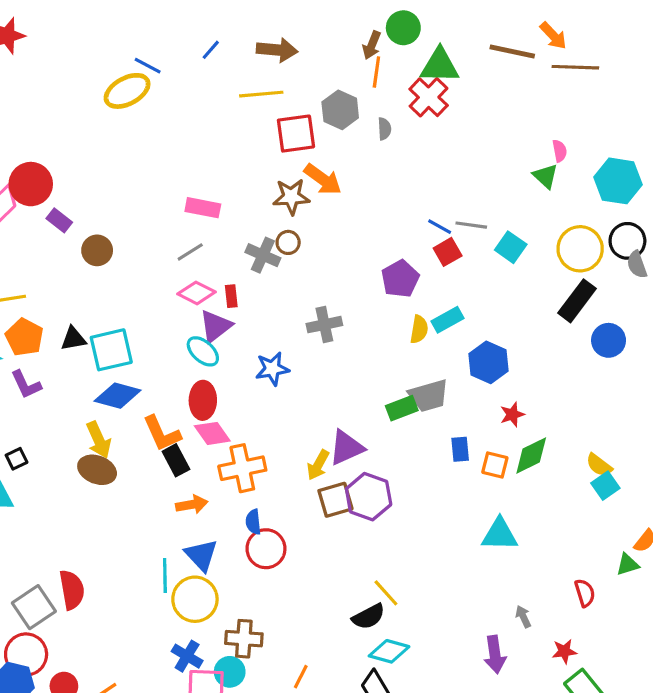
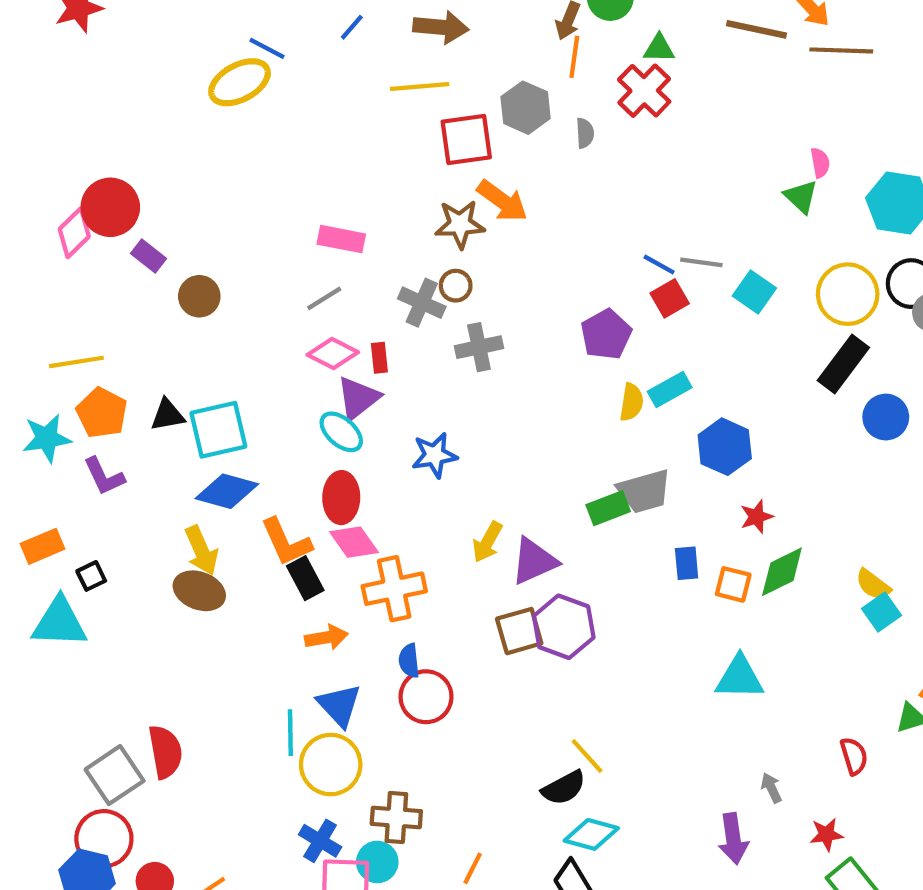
green triangle: (440, 66) -> (659, 48), size x0.6
gray cross: (324, 325) -> (479, 347), moved
yellow arrow: (318, 465) -> (487, 542), moved

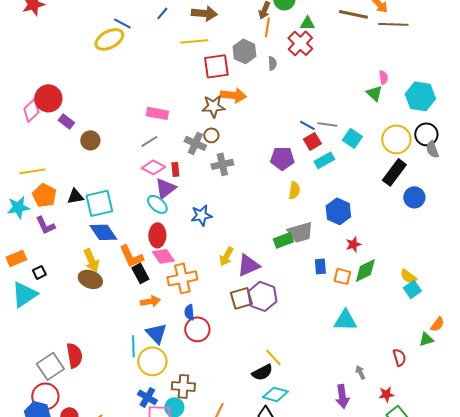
orange arrow: (502, 201) -> (233, 95), turned -30
purple pentagon: (606, 334) -> (282, 158), turned 30
cyan rectangle: (670, 389) -> (324, 160), moved
blue diamond: (227, 491) -> (103, 232), turned 40
cyan triangle: (59, 623) -> (24, 294), turned -36

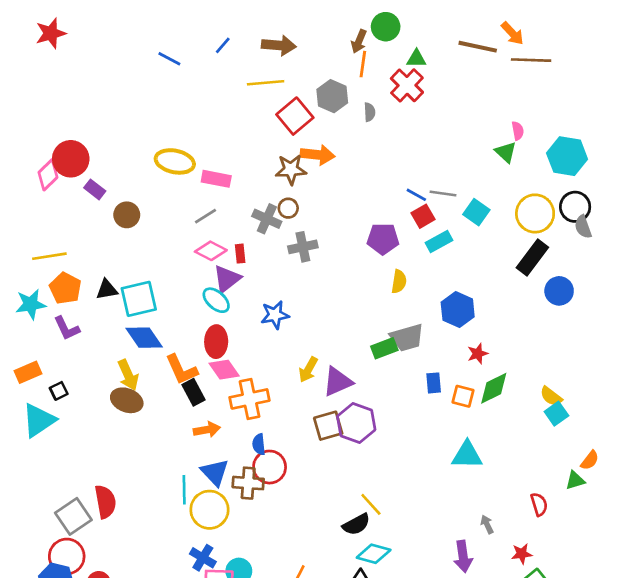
yellow ellipse: (109, 39) -> (175, 161), moved, turned 40
red square: (216, 66) -> (295, 116), turned -32
brown cross: (183, 386) -> (248, 483), moved

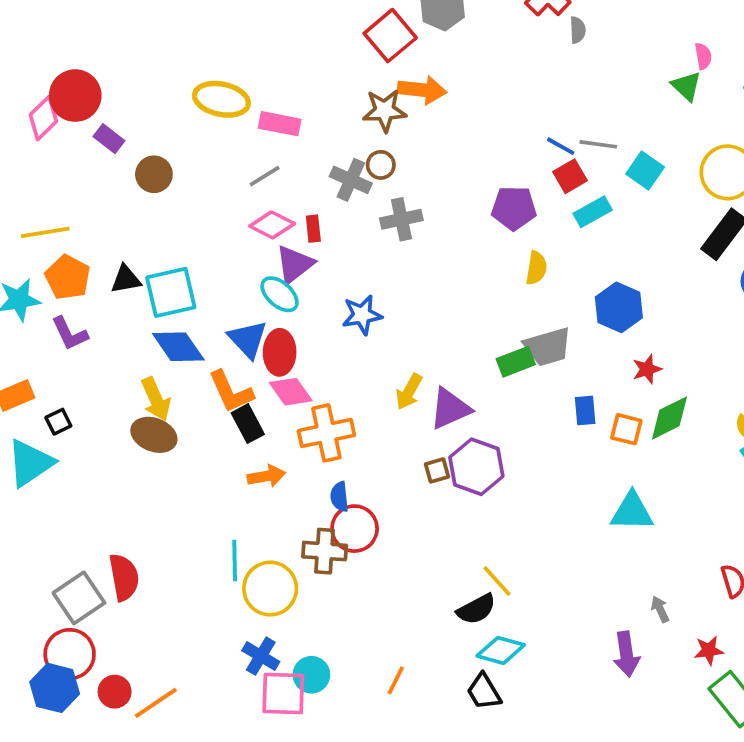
gray semicircle: (370, 112) -> (578, 30), moved
brown square: (328, 426) -> (437, 470), size x0.6
blue triangle: (215, 472) -> (248, 339), moved

